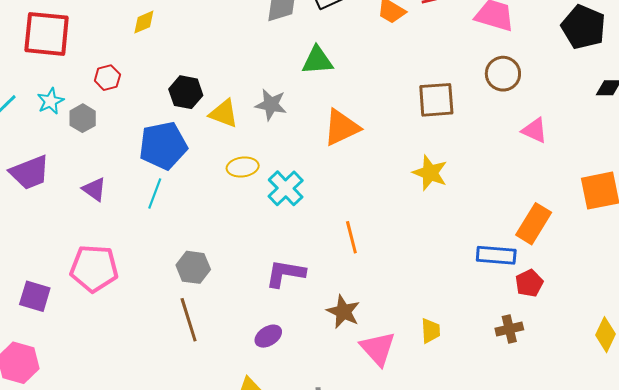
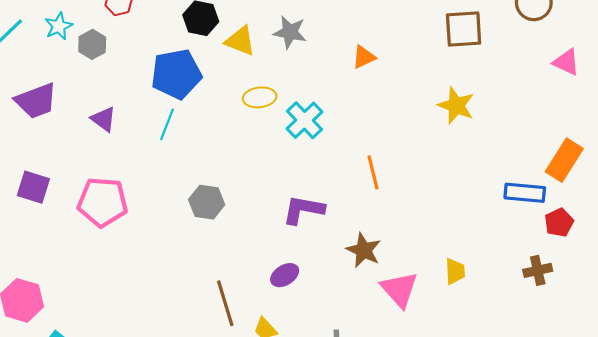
orange triangle: (342, 127) -> (364, 57), size x0.6
purple square: (35, 296) -> (33, 187), moved
brown line: (189, 320) -> (225, 303), moved

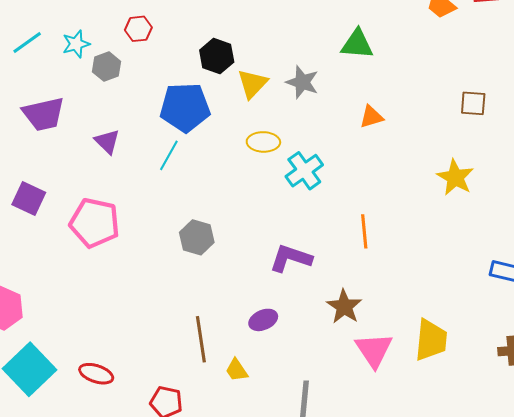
brown square: (464, 29) -> (473, 103), size x0.7
yellow triangle: (240, 41) -> (252, 84), turned 44
yellow trapezoid: (455, 271) -> (431, 340), size x1.6

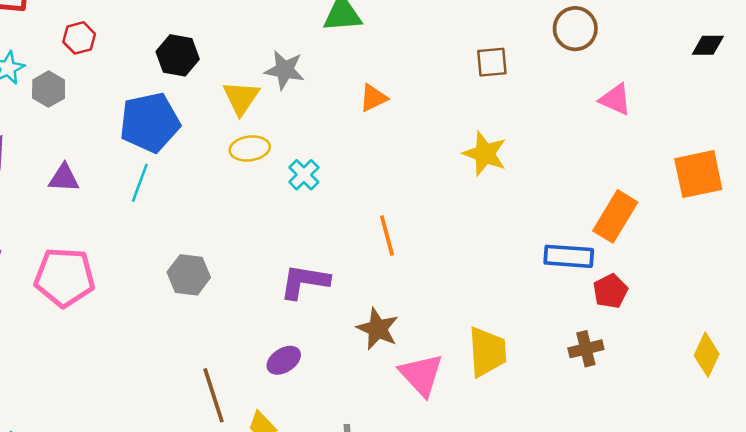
yellow triangle: (252, 84) -> (241, 98), moved
purple triangle: (107, 141) -> (64, 178), turned -32
cyan cross: (304, 171) -> (304, 175), size x0.7

